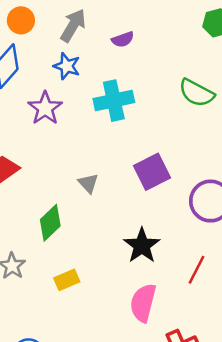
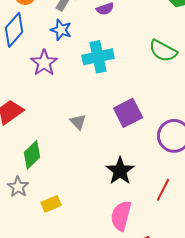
green diamond: (50, 223) -> (32, 155), moved
yellow rectangle: (67, 280) -> (51, 204), moved

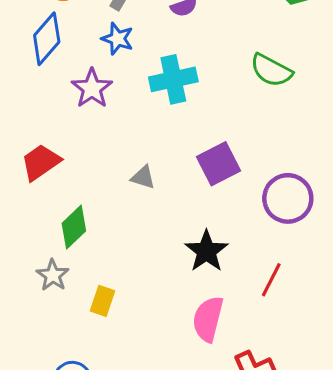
gray triangle: (78, 122) -> (143, 177), turned -30
yellow rectangle: (51, 204) -> (102, 301), turned -48

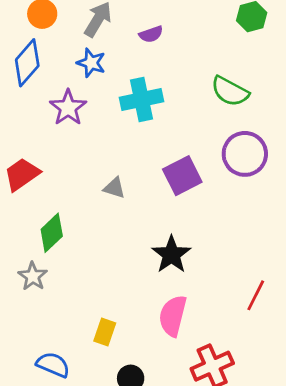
purple circle: (288, 198) -> (245, 154), moved
red line: (271, 280) -> (256, 295), moved
yellow rectangle: (102, 301) -> (105, 332), moved

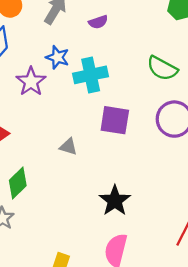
blue star: (91, 63) -> (57, 57), moved
purple square: (182, 176) -> (115, 120), moved, turned 36

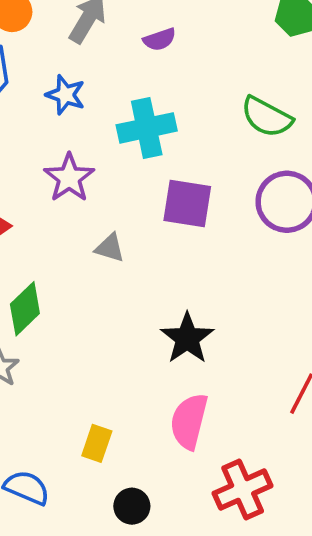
blue star: (57, 57) -> (65, 95), moved
purple star: (31, 82) -> (69, 178), moved

